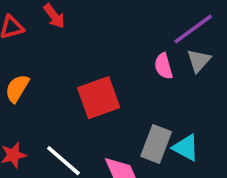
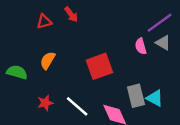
gray triangle: (199, 61) -> (163, 43), turned -42
gray rectangle: (156, 144) -> (136, 96), turned -35

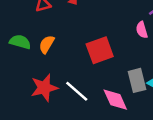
green semicircle: (17, 72) -> (20, 42), moved
red star: (45, 103) -> (44, 88), size x1.6

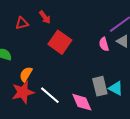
orange semicircle: (47, 44) -> (26, 74), moved
red square: (100, 50) -> (60, 42), moved, turned -35

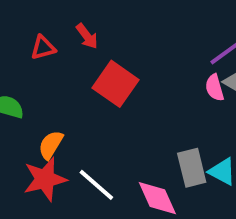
pink semicircle: (104, 44) -> (215, 88), moved

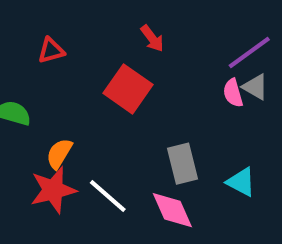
red arrow: (87, 36) -> (152, 38), moved
gray rectangle: (192, 168) -> (183, 164), moved

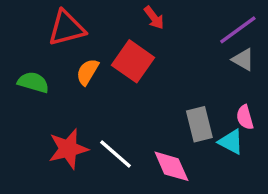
red triangle: (51, 51) -> (66, 28), size x1.6
pink semicircle: (233, 93) -> (245, 117), moved
orange semicircle: (59, 154) -> (87, 72), moved
gray rectangle: (183, 164) -> (199, 124), moved

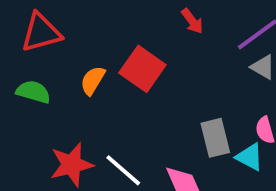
red arrow: (154, 18) -> (192, 21), moved
red triangle: (66, 28) -> (41, 33), moved

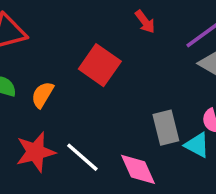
orange semicircle: (93, 80) -> (42, 95), moved

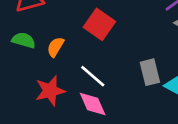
white line: (82, 157) -> (93, 76), moved
pink diamond: (138, 169) -> (93, 104), moved

